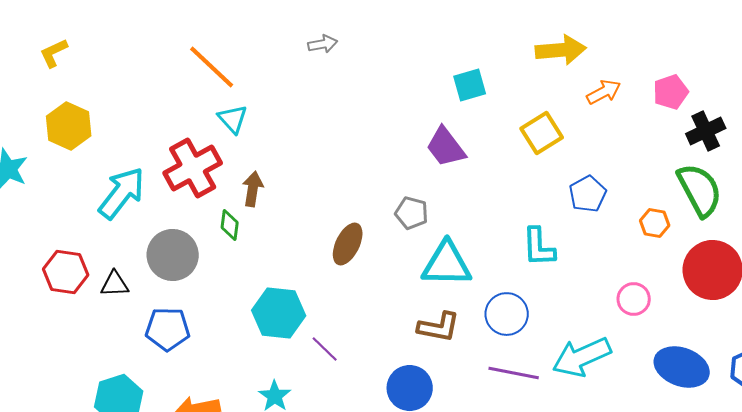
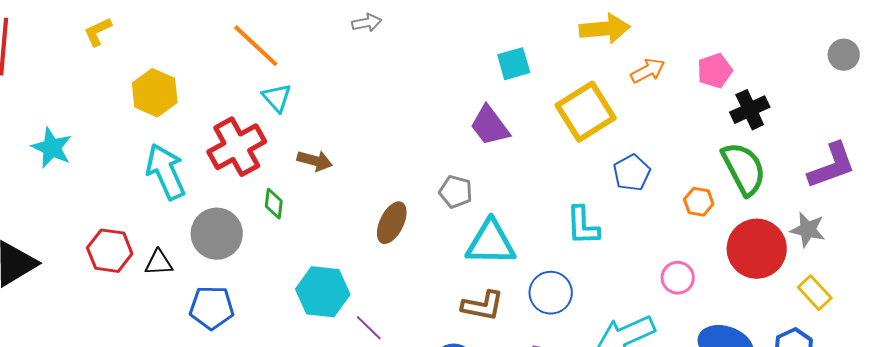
yellow hexagon: (69, 126) -> (155, 93), moved
yellow square: (542, 133) -> (586, 112), size x1.4
brown arrow: (253, 189) -> (315, 161), moved, turned 96
cyan arrow: (122, 193) -> (166, 172), turned -62

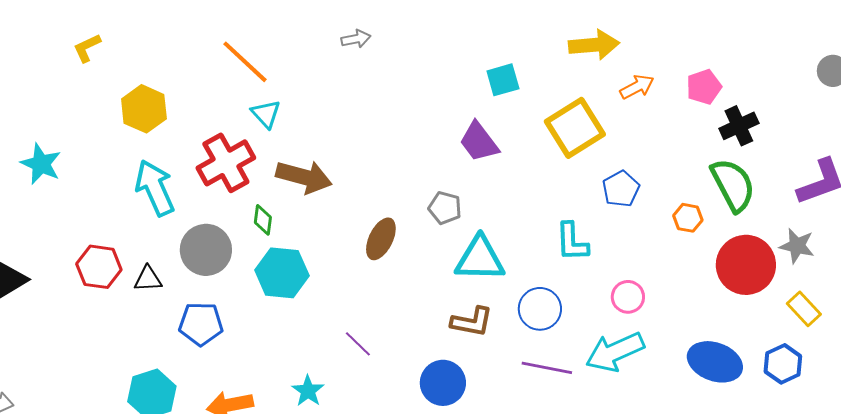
brown arrow: (315, 161) -> (304, 177), size x1.6
pink circle: (678, 278) -> (628, 297), moved
cyan hexagon: (323, 292) -> (282, 273), moved

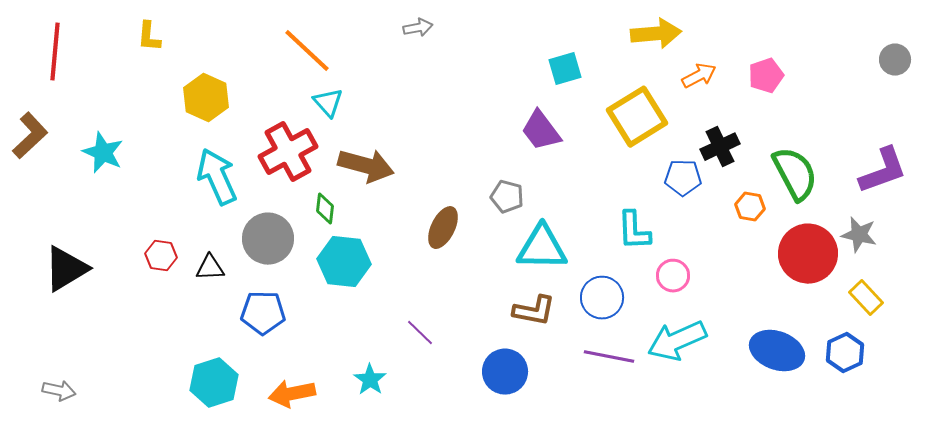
yellow L-shape: (87, 48) -> (149, 37), turned -60
black cross: (739, 126) -> (720, 147), moved
blue pentagon: (621, 189) -> (683, 178), turned 30
red hexagon: (99, 267) -> (161, 256), size x0.7
pink circle: (628, 297) -> (673, 276), moved

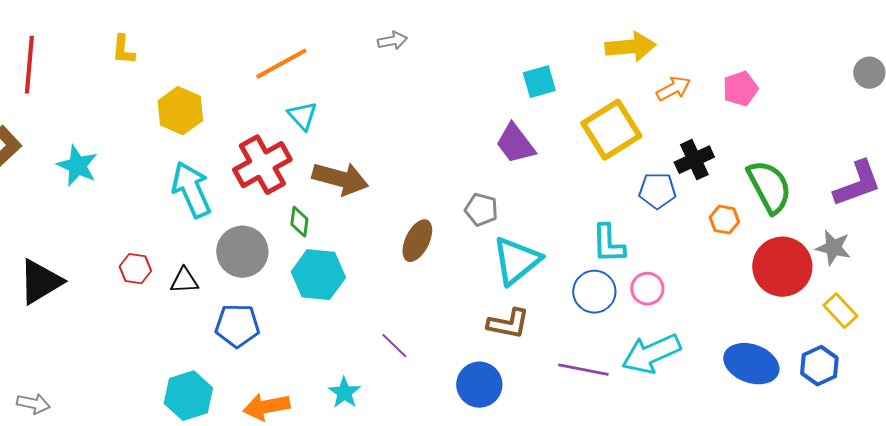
orange line: (307, 51) -> (281, 64), turned -72
cyan triangle: (542, 248) -> (516, 261), turned -40
blue circle: (602, 298) -> (594, 292), moved

